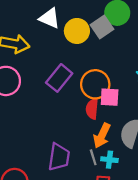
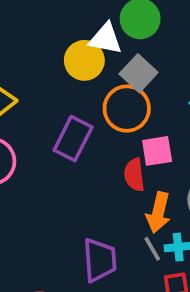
white triangle: (50, 18) -> (106, 39), moved
gray square: (102, 27) -> (139, 73), moved
orange circle: (95, 84) -> (127, 109), moved

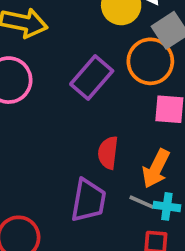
red semicircle: (134, 175) -> (108, 153), moved
gray line: (152, 249) -> (142, 202), turned -50

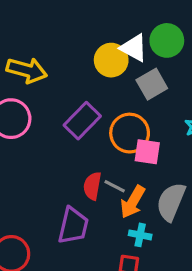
orange circle: (150, 61) -> (130, 133), moved
gray line: (142, 202) -> (115, 186), moved

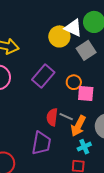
orange circle: (130, 133) -> (74, 82), size x0.6
cyan cross: (140, 235) -> (84, 147), turned -32

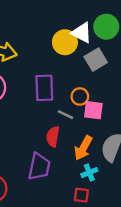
purple rectangle: (43, 76) -> (44, 88), turned -45
gray line: (66, 117) -> (65, 115), moved

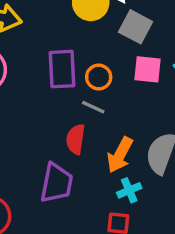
gray square: (96, 60) -> (136, 27), turned -30
orange circle: (80, 96) -> (99, 77), moved
pink square: (93, 110) -> (147, 69), moved

